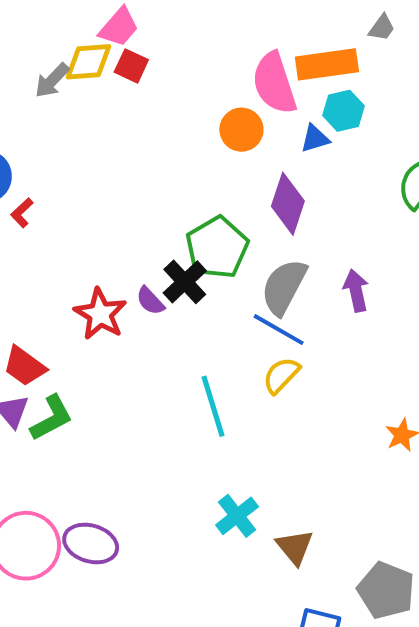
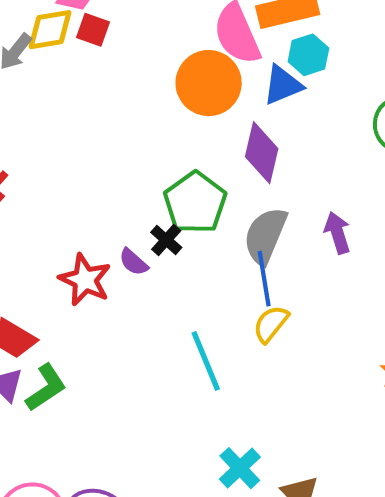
orange circle: (241, 130) -> (209, 83), size x1.5
blue triangle: (315, 138) -> (283, 85), size x1.4
black cross: (185, 282) -> (166, 240), size x0.7
blue line: (279, 330) -> (264, 279), turned 56

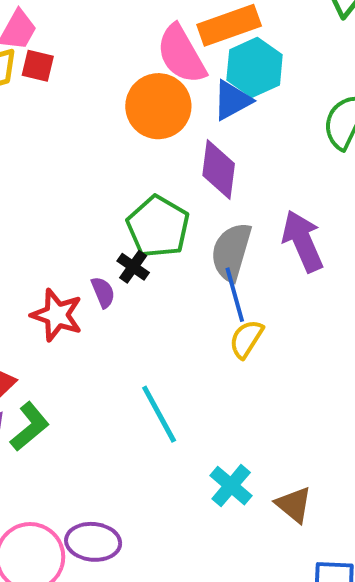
cyan hexagon: (308, 55) -> (255, 67), size x1.4
purple arrow: (337, 233) -> (303, 241), size x1.5
purple semicircle: (134, 262) -> (103, 292), turned -148
cyan line: (206, 361) -> (159, 414), moved

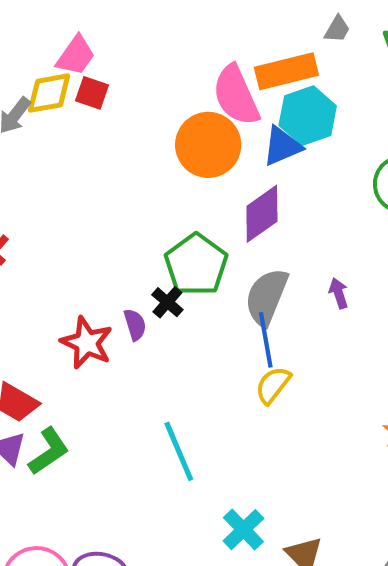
purple diamond: (219, 170) -> (262, 214), turned 42
purple arrow: (303, 241) -> (339, 293), size x0.5

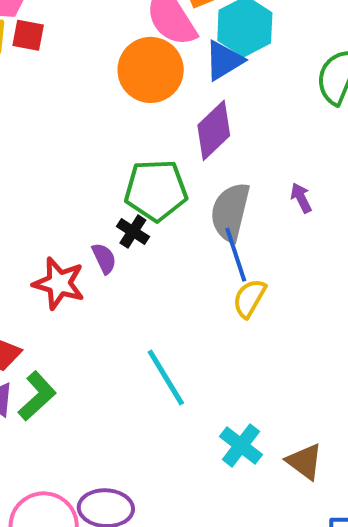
green pentagon: (196, 265) -> (156, 190), turned -30

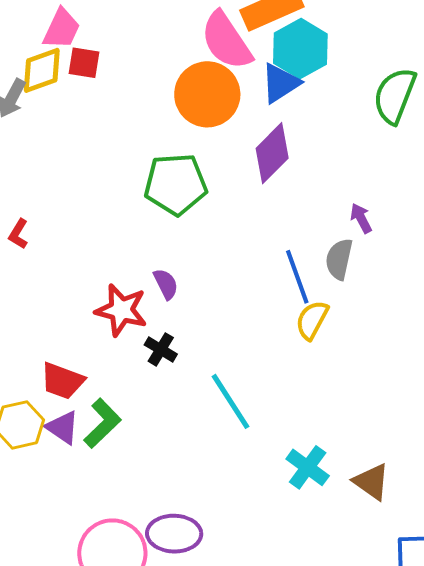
green pentagon: (156, 190) -> (176, 184), moved
gray semicircle: (230, 212) -> (339, 259), moved, size x0.7
black cross: (133, 231) -> (161, 349), moved

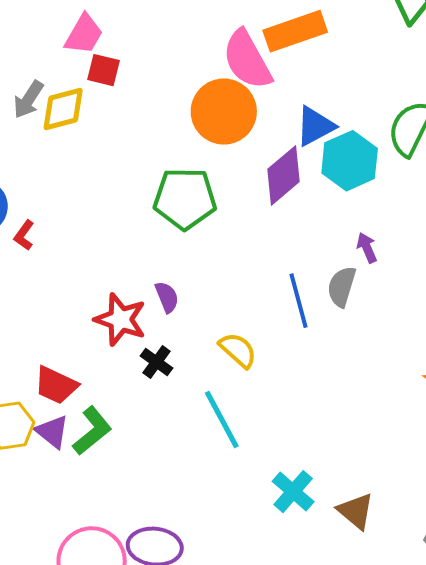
cyan hexagon: (300, 49) -> (350, 161), moved
yellow diamond: (42, 70) -> (63, 109), moved
blue triangle: (280, 83) -> (315, 126), moved
yellow semicircle: (312, 320) -> (238, 350), moved, turned 99

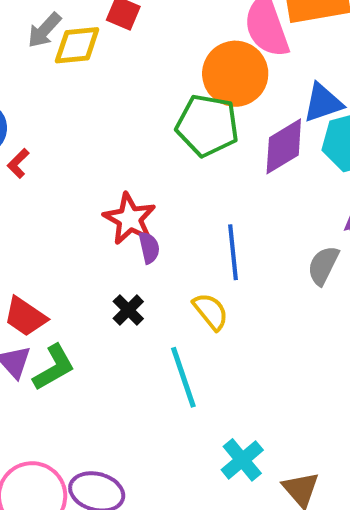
green pentagon: (185, 199) -> (207, 125), moved
blue line: (298, 301) -> (233, 252), moved
red star: (120, 319) -> (130, 219), moved

